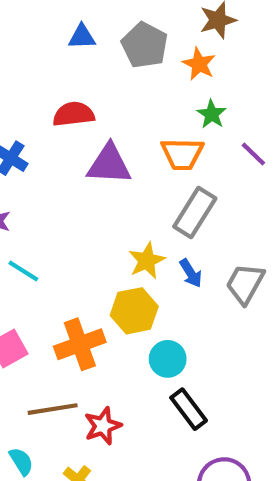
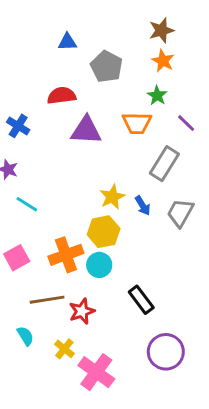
gray pentagon: (145, 45) -> (106, 67), moved
orange star: (199, 64) -> (163, 61), moved
gray rectangle: (195, 212) -> (164, 164), moved
cyan circle: (168, 359) -> (99, 265), moved

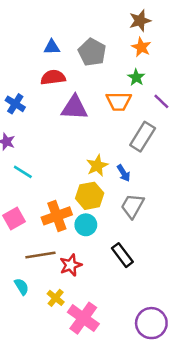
blue triangle: (67, 42) -> (52, 47), moved
gray trapezoid: (180, 213) -> (132, 206), moved
purple circle: (166, 352) -> (151, 323), moved

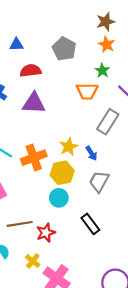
blue triangle: (52, 47) -> (16, 44), moved
purple triangle: (74, 108) -> (34, 103), moved
orange cross: (57, 216) -> (34, 158), moved

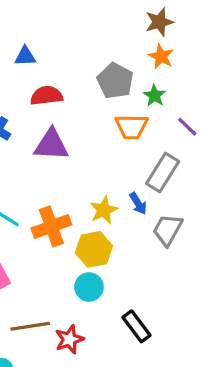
gray pentagon: (64, 49) -> (115, 81), moved
blue arrow: (91, 153) -> (138, 204), moved
gray trapezoid: (99, 182) -> (168, 230), moved

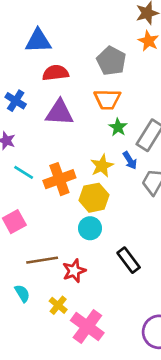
blue triangle: (25, 56) -> (38, 41), size x1.5
green star: (154, 96) -> (118, 127), moved
orange trapezoid: (132, 127) -> (107, 99), moved

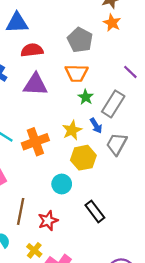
yellow hexagon: (94, 198) -> (83, 158), moved
brown line: (42, 260) -> (21, 211), turned -70

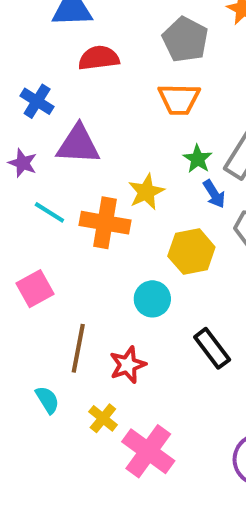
purple triangle: (35, 85) -> (78, 144), moved
green star: (86, 97) -> (198, 159), moved
yellow star: (72, 130) -> (146, 192), moved
orange cross: (35, 142) -> (105, 223), turned 30

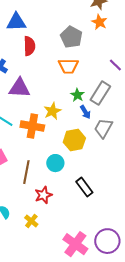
red semicircle: (99, 58) -> (29, 46), turned 96
brown line: (78, 348) -> (26, 172), moved
pink cross: (148, 451) -> (75, 244), moved

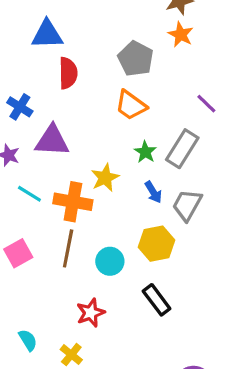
orange trapezoid: (68, 66) -> (131, 105), turned 35
blue arrow: (85, 112) -> (153, 192), moved
yellow hexagon: (74, 140) -> (157, 244), moved
brown line: (26, 172) -> (68, 248), moved

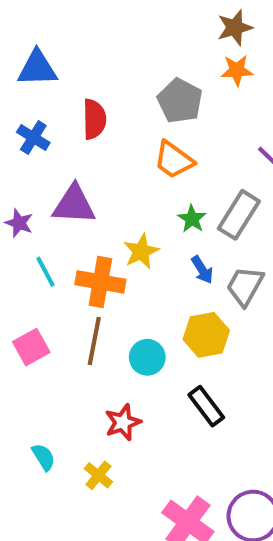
blue triangle: (47, 35) -> (37, 68), moved
orange star: (181, 35) -> (237, 70), turned -30
blue cross: (20, 107) -> (33, 137), moved
cyan line: (29, 194) -> (45, 272), turned 30

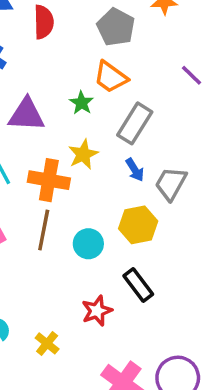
red semicircle: (94, 119) -> (44, 22), moved
gray rectangle: (239, 215) -> (135, 123), moved
green star: (192, 219) -> (81, 103), moved
red star: (123, 422) -> (97, 311), moved

